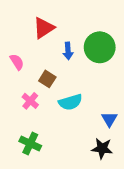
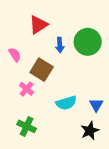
brown square: (47, 79) -> (42, 70), size x1.5
cyan semicircle: (70, 102) -> (66, 103), moved
black star: (102, 148) -> (90, 131), turned -30

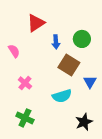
green circle: (88, 42) -> (82, 39), size x0.7
brown square: (42, 70) -> (69, 65), moved
blue triangle: (96, 105) -> (90, 82), moved

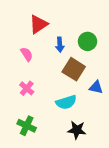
pink semicircle: (14, 51) -> (27, 54), moved
blue triangle: (90, 82) -> (96, 87), turned -48
black star: (84, 122) -> (77, 130), moved, turned 30

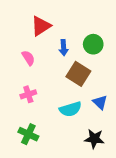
blue triangle: (96, 87) -> (100, 102), moved, turned 32
pink cross: (27, 88) -> (28, 94), turned 32
black star: (77, 130) -> (94, 139), moved

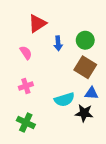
brown square: (78, 74) -> (85, 67), moved
blue triangle: (100, 102) -> (91, 93), turned -40
black star: (94, 139) -> (84, 113), moved

